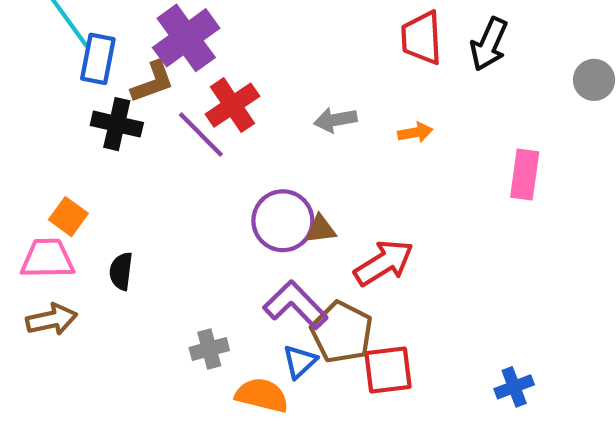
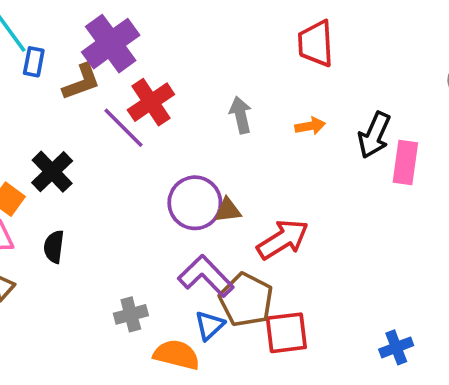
black arrow: (489, 44) -> (374, 135), moved
blue rectangle: (98, 59) -> (34, 62), size x0.7
gray arrow: (335, 120) -> (241, 115), turned 87
black cross: (117, 124) -> (52, 172), moved, turned 33

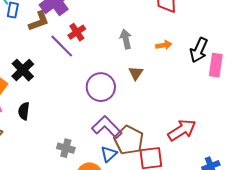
red cross: (151, 102) -> (77, 32), size x0.7
brown triangle: (228, 210) -> (136, 73), moved, turned -49
red arrow: (283, 239) -> (182, 130), moved
gray cross: (131, 314) -> (66, 148), turned 30

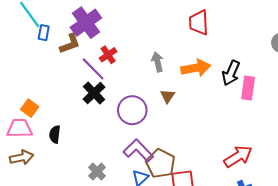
orange arrow: (164, 45) -> (196, 68), size x1.8
black cross: (23, 70) -> (94, 93), moved
red arrow: (182, 130) -> (238, 156), moved
gray cross: (66, 148) -> (97, 172), turned 30

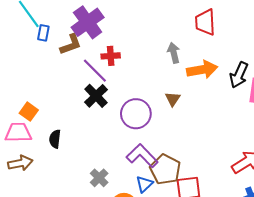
red cross: (108, 55) -> (111, 56), turned 30
gray arrow: (157, 62) -> (174, 53), moved

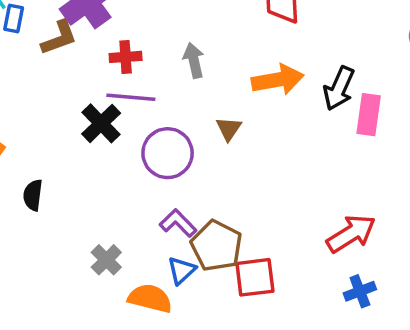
gray arrow: (174, 53) -> (194, 60), moved
purple line: (95, 71) -> (131, 97), moved, turned -40
purple L-shape: (142, 156) -> (178, 223), size x0.7

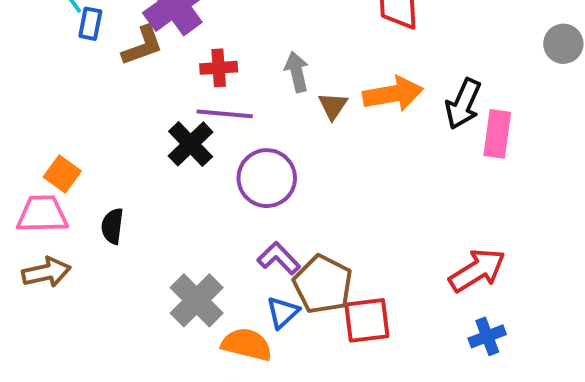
brown triangle: (229, 129) -> (333, 106), moved
gray cross: (106, 260) -> (197, 300), size x1.5

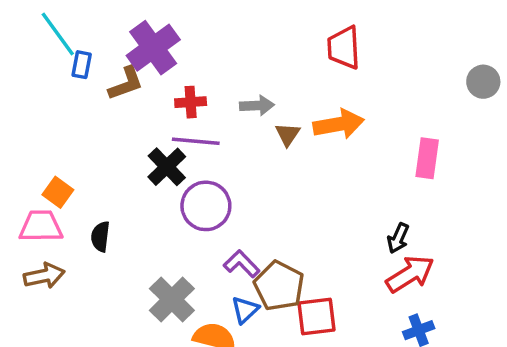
gray arrow: (297, 72) -> (257, 106), turned 100
black arrow: (463, 104) -> (398, 238), moved, size x0.7
purple circle: (267, 178) -> (206, 206), moved

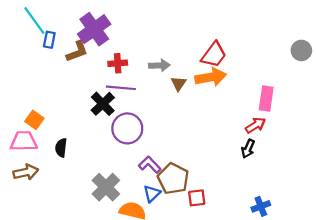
red trapezoid: (344, 48) -> (214, 55), moved, turned -140
red arrow: (410, 274) -> (255, 125), moved, size x0.7
red square: (317, 317) -> (197, 198), size x0.7

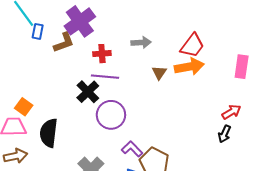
gray arrow: (159, 65) -> (141, 43), moved
pink rectangle: (266, 99) -> (242, 67), moved
black semicircle: (61, 148) -> (49, 133), size x1.6

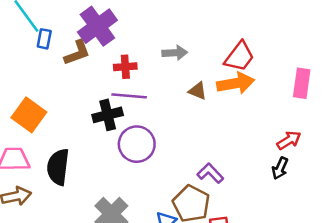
brown triangle: (159, 73) -> (198, 91), turned -42
black cross: (88, 92) -> (108, 115), turned 30
orange square: (24, 107) -> (29, 115), moved, size x1.5
purple L-shape: (132, 149) -> (210, 173), moved

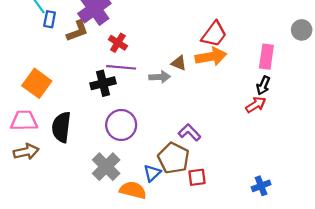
gray arrow: (175, 53) -> (160, 77), moved
red cross: (125, 67) -> (118, 43), turned 36
purple circle: (137, 144) -> (121, 125), moved
black arrow: (280, 168) -> (263, 85), moved

